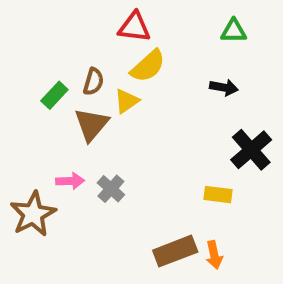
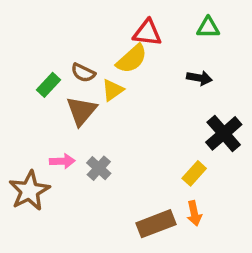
red triangle: (134, 27) -> (147, 33), moved
brown semicircle: (93, 82) -> (83, 73), turned 100
yellow rectangle: (218, 195) -> (194, 173), turned -55
orange arrow: (214, 255) -> (194, 213), moved

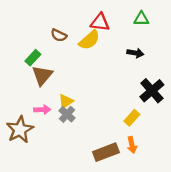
brown semicircle: (83, 73) -> (59, 35), moved
yellow triangle: (113, 90) -> (66, 101), moved
brown triangle: (81, 111) -> (42, 75), moved

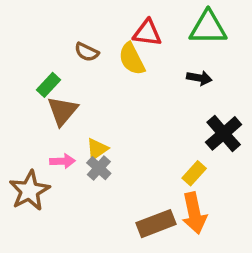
green triangle: (141, 19) -> (208, 28), size x1.6
yellow semicircle: (89, 40) -> (132, 59), turned 105
orange arrow: (132, 145) -> (194, 213), size x1.6

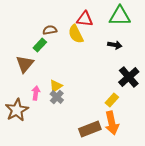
brown semicircle: (87, 52) -> (50, 30), turned 144
green rectangle: (49, 85) -> (40, 45), moved
brown triangle: (62, 111) -> (25, 64), moved
pink arrow: (62, 161) -> (36, 93), turned -80

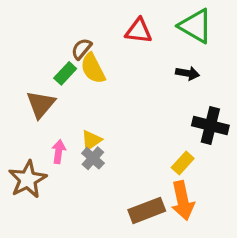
green triangle: (120, 16) -> (196, 26), turned 30
brown semicircle: (50, 30) -> (81, 49), turned -40
yellow semicircle: (76, 34) -> (93, 68), moved
black cross: (129, 77) -> (210, 126), turned -35

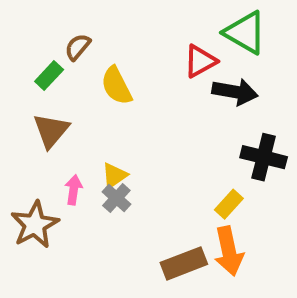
red triangle: (139, 31) -> (200, 61), moved, turned -36
brown semicircle: (81, 49) -> (78, 47), moved
green rectangle: (65, 73) -> (49, 75), moved
black arrow: (188, 73) -> (235, 92), size x1.5

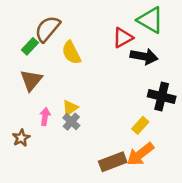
brown semicircle: (78, 47) -> (48, 29), size x1.6
brown star: (35, 225) -> (21, 138), size x0.6
orange arrow: (229, 251) -> (140, 154), turned 64

